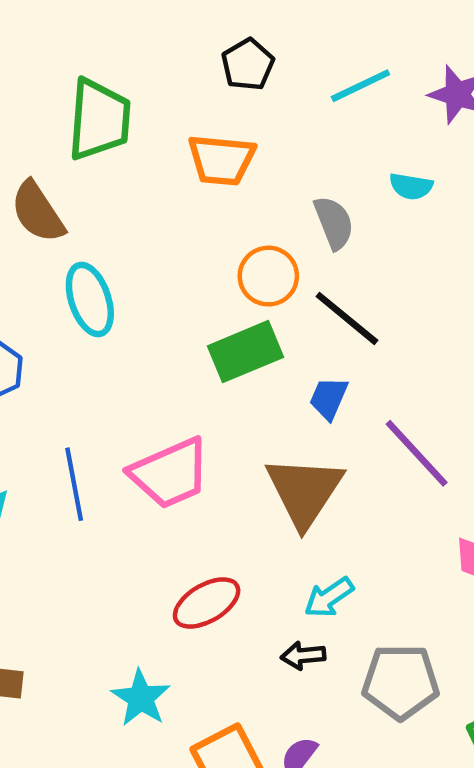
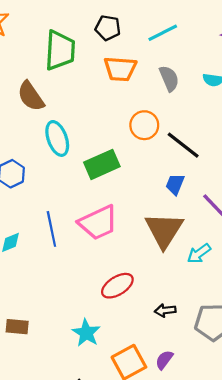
black pentagon: (248, 65) -> (108, 28), moved, turned -30
cyan line: (360, 86) -> (163, 33), moved
gray semicircle: (334, 223) -> (169, 78), moved
green rectangle: (245, 352) -> (102, 164), moved
cyan arrow: (329, 597) -> (199, 253), moved

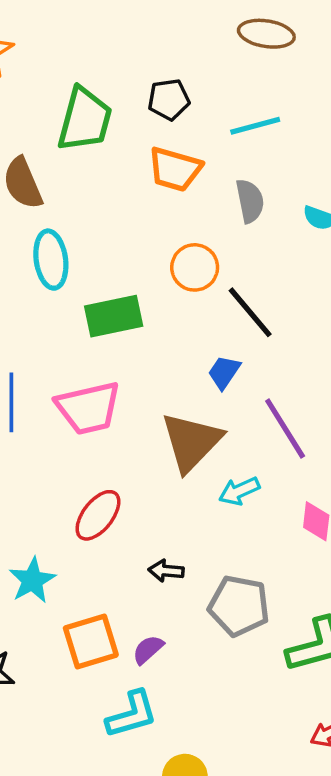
black pentagon: (108, 28) -> (169, 99), turned -30
red ellipse: (117, 286) -> (98, 515), turned -32

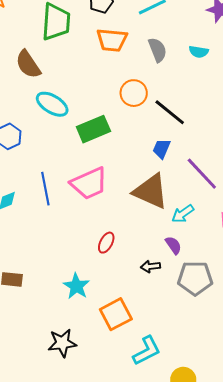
cyan ellipse: (51, 260) -> (52, 104), turned -40
brown triangle: (191, 442) -> (151, 191), turned -39
red ellipse: (98, 515) -> (106, 243), size x0.7
purple semicircle: (148, 650) -> (173, 245), moved, turned 108

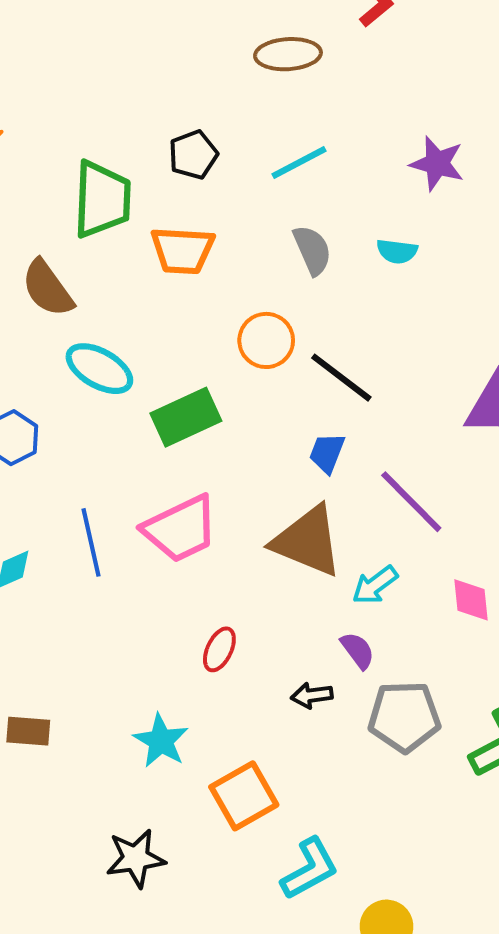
orange trapezoid: (112, 40) -> (182, 250), moved

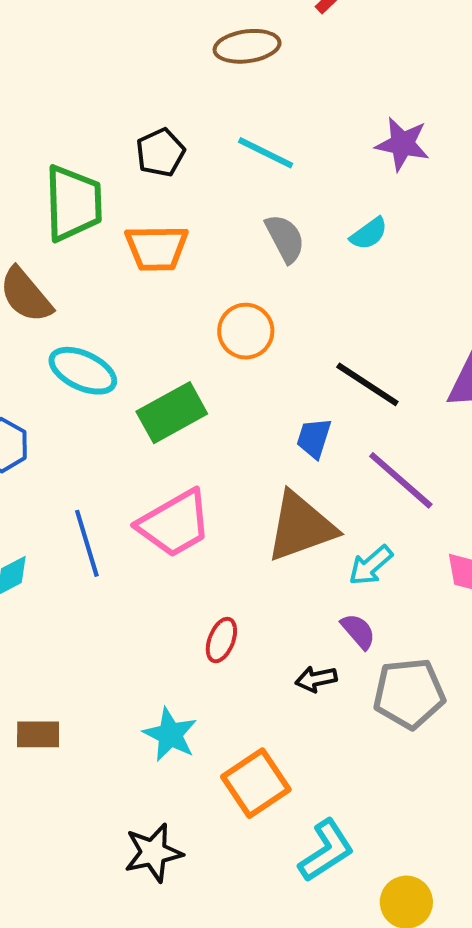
cyan line: (299, 163) -> (266, 153), turned 58
cyan semicircle: (397, 251) -> (369, 234), turned -39
black line: (341, 378) -> (367, 384), moved
brown triangle: (307, 541) -> (301, 527), turned -38

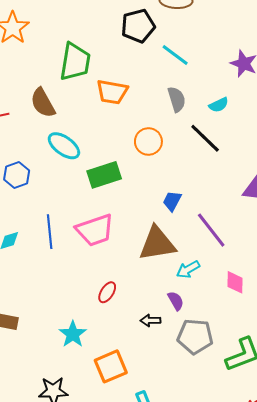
black pentagon: (160, 153) -> (138, 26), moved, size x1.4
black line: (367, 384) -> (205, 138), moved

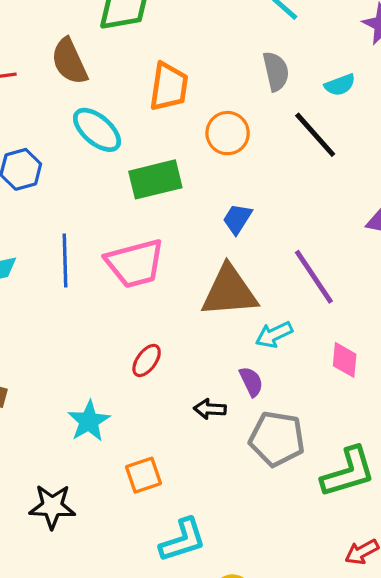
orange trapezoid: (112, 92) -> (169, 87), moved, turned -96
blue trapezoid: (172, 201) -> (237, 219), moved
orange square: (111, 366) -> (144, 475), size x0.7

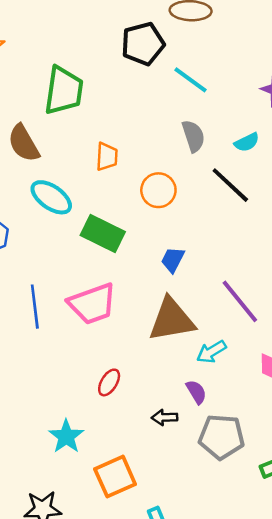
orange trapezoid: (169, 87) -> (107, 157), size x0.7
green rectangle: (155, 179) -> (103, 234), turned 45
orange square: (144, 475) -> (115, 477), size x1.4

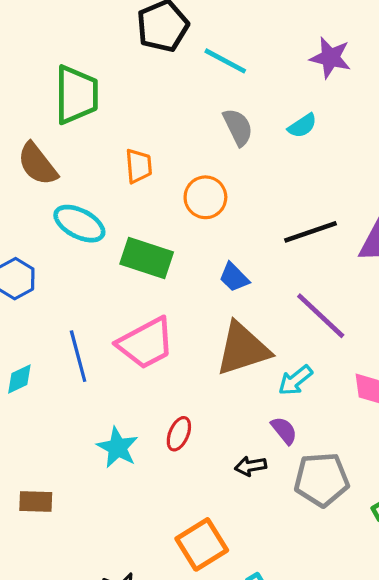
black line: (230, 185) -> (310, 232), moved, turned -54
blue trapezoid: (173, 260) -> (234, 277), turned -64
cyan star: (66, 436) -> (118, 447), moved

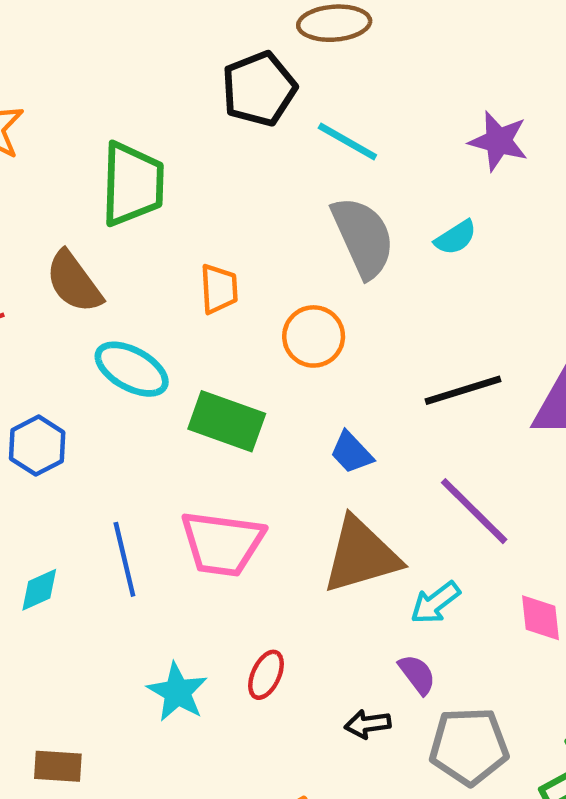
gray semicircle: (238, 127) -> (363, 237), size x1.5
pink trapezoid: (146, 343) -> (222, 543), turned 34

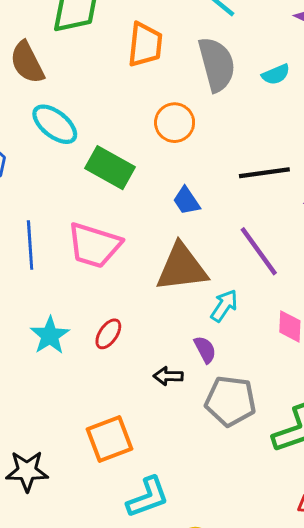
orange trapezoid: (219, 289) -> (145, 45), moved, size x1.4
cyan arrow: (435, 603) -> (224, 306), turned 152

